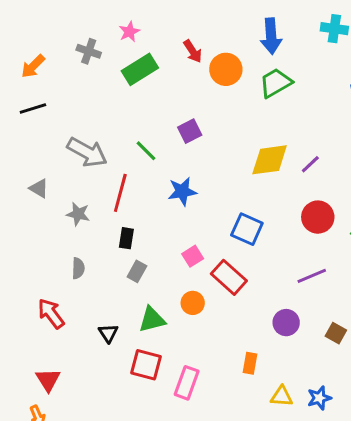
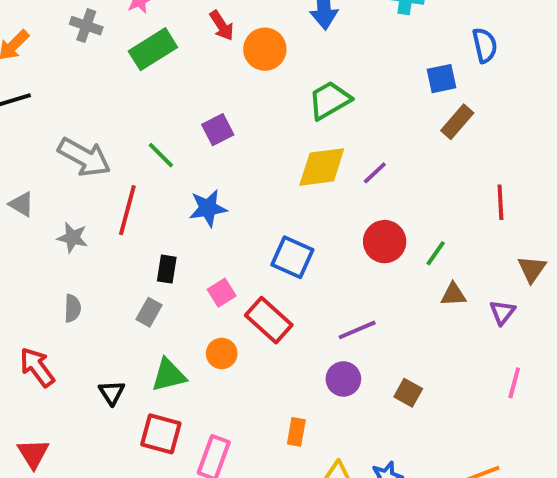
green trapezoid: (276, 83) -> (330, 100), moved
black rectangle: (126, 238) -> (167, 269), moved
purple line: (312, 276) -> (357, 330), moved

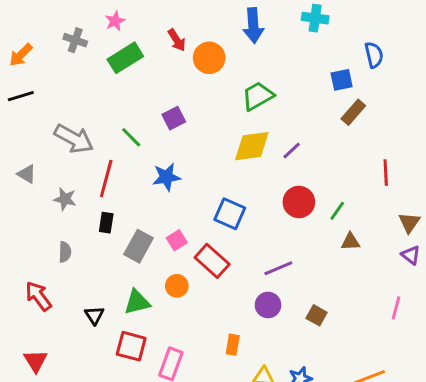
black rectangle: (167, 269) -> (106, 223), moved
gray rectangle: (149, 312) -> (139, 246), moved, size x1.5
purple triangle: (502, 312) -> (411, 255), moved, turned -30

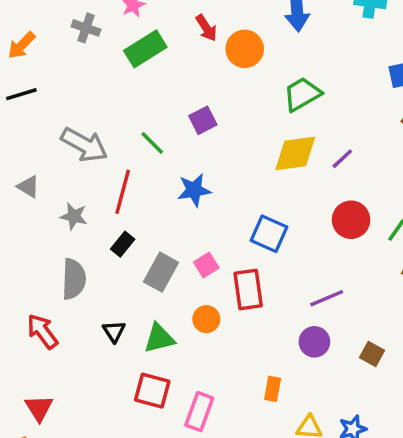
black rectangle: (106, 223) -> (123, 244), turned 30
gray semicircle: (65, 252) -> (74, 279), size x1.6
red rectangle: (212, 261) -> (248, 289), turned 40
black triangle: (94, 315) -> (114, 331), moved

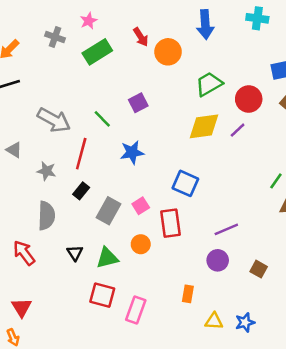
red circle: (351, 220) -> (249, 99), moved

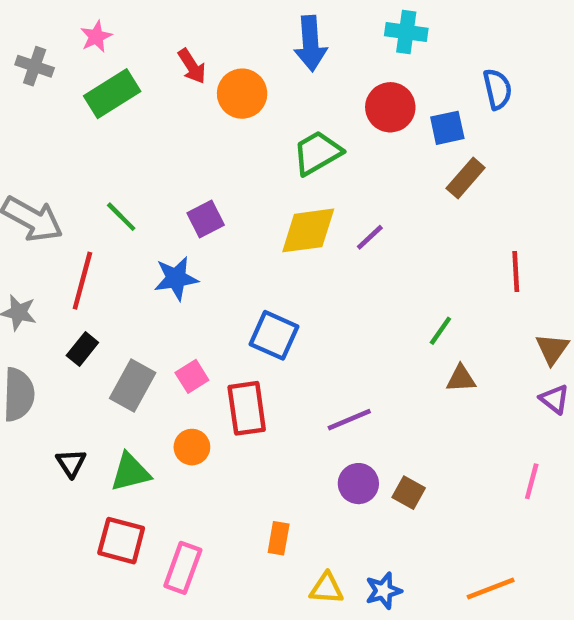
red circle: (249, 99) -> (390, 107), moved
purple square: (138, 103) -> (206, 219), moved
purple circle: (218, 260) -> (358, 484), moved

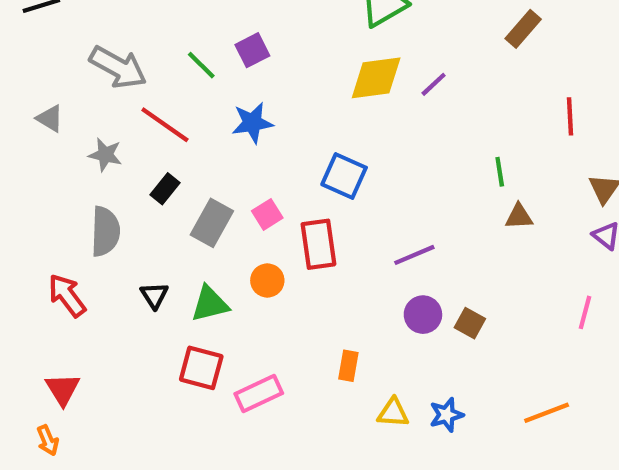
purple square: (206, 219) -> (252, 50), moved
red line: (82, 281) -> (165, 125), turned -70
green line: (440, 331) -> (500, 172), turned -44
pink rectangle: (183, 568) -> (259, 393), turned 45

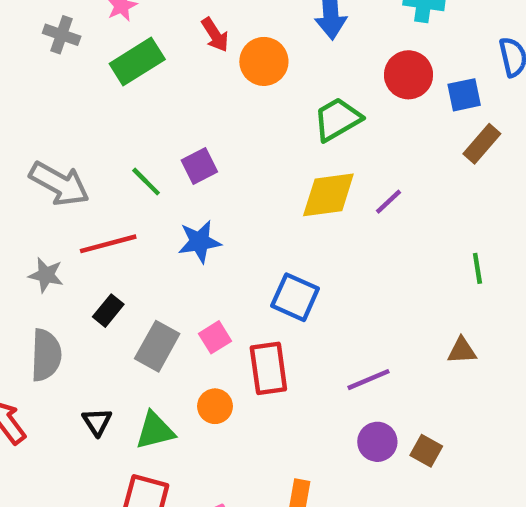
red line: (165, 125) -> (108, 244), turned -50
green line: (500, 172) -> (477, 268), moved
brown triangle: (519, 217) -> (462, 351), moved

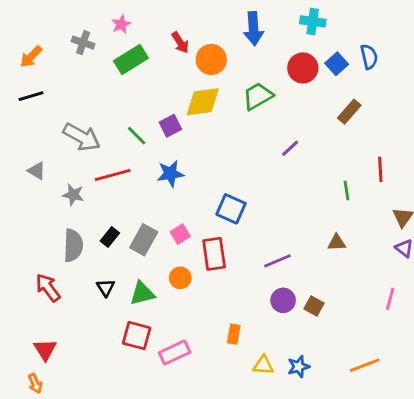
blue square: (464, 95) -> (337, 64), moved, turned -30
yellow diamond: (328, 195) -> (203, 102), moved
black rectangle: (108, 311) -> (110, 237), moved

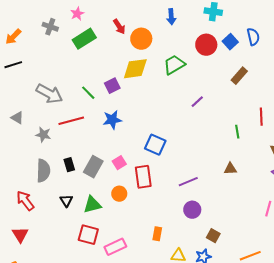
blue arrow: (254, 29) -> (171, 17), size x0.7
black rectangle: (110, 237) -> (69, 165), turned -56
brown square: (314, 306) -> (213, 236), moved
red triangle: (45, 350) -> (20, 235), moved

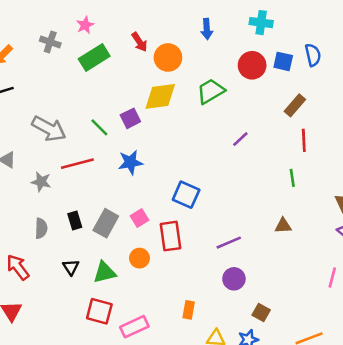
blue square: (230, 42) -> (283, 61), turned -35
red line: (261, 117) -> (304, 140), moved
gray semicircle: (43, 171) -> (41, 228), size x0.7

